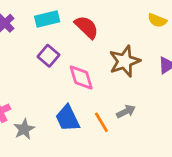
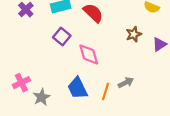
brown star: (125, 61) -> (134, 34), moved, size x0.6
orange line: (101, 122) -> (106, 92), turned 48

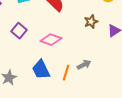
purple square: (62, 37) -> (19, 31), moved
pink diamond: (89, 54) -> (51, 40), turned -55

